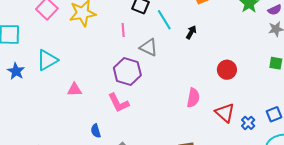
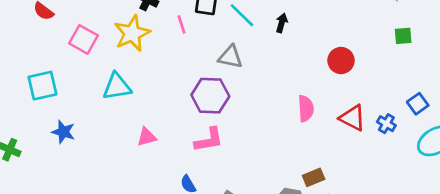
pink line: (123, 30) -> (182, 24), moved
cyan triangle: (47, 60) -> (117, 87), moved, turned 35
pink L-shape: (118, 103) -> (209, 140), turned -60

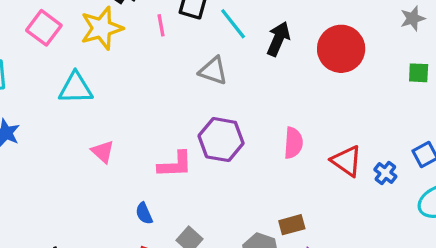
black arrow: (282, 23) -> (278, 39), size x1.5
red circle: (341, 61) -> (341, 49), moved, size x1.5
purple hexagon: (210, 96) -> (221, 140), moved
pink triangle: (147, 137) -> (103, 152), turned 50

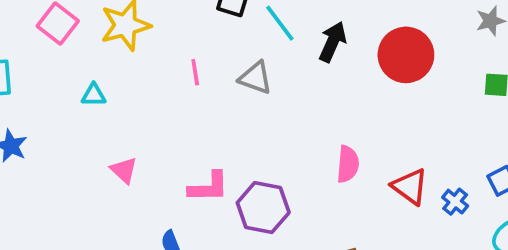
pink line: (161, 25) -> (195, 72), moved
cyan triangle: (76, 88) -> (94, 95), size x0.6
purple hexagon: (221, 140) -> (263, 208), moved

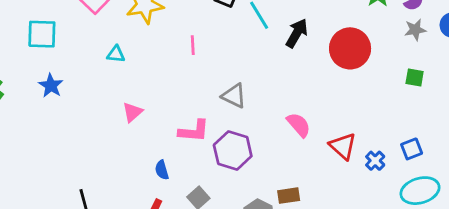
gray triangle: (255, 78) -> (234, 96), moved
pink semicircle: (348, 164) -> (299, 125), turned -52
pink triangle: (124, 170) -> (133, 112), turned 30

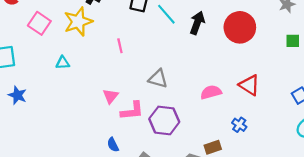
pink triangle: (133, 112) -> (111, 96), moved
pink semicircle: (299, 125) -> (211, 92), turned -54
red triangle: (343, 146) -> (249, 85), moved
blue cross: (375, 161) -> (239, 125), moved

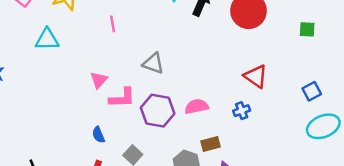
cyan triangle: (63, 63) -> (47, 39), size x1.5
pink semicircle: (211, 92) -> (197, 106), moved
blue cross: (239, 125) -> (242, 111), moved, turned 32

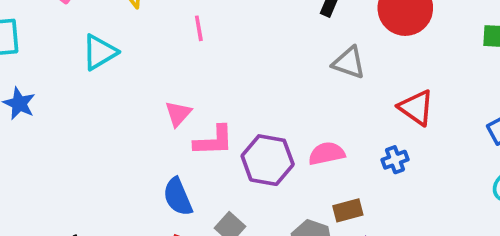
cyan triangle: (47, 39) -> (100, 52), turned -30
gray triangle: (153, 63) -> (349, 63), moved
blue semicircle: (98, 135) -> (178, 197), size x1.5

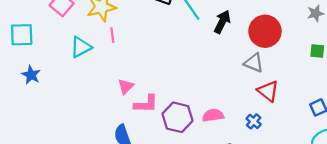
pink line: (199, 28) -> (112, 35), moved
gray triangle: (349, 63) -> (254, 63), moved
blue cross: (395, 160) -> (254, 121), turned -32

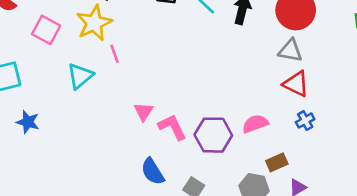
red triangle: (268, 91) -> (296, 84), moved
pink L-shape: (146, 104) -> (172, 127), turned -105
blue cross: (254, 121) -> (305, 121), turned 32

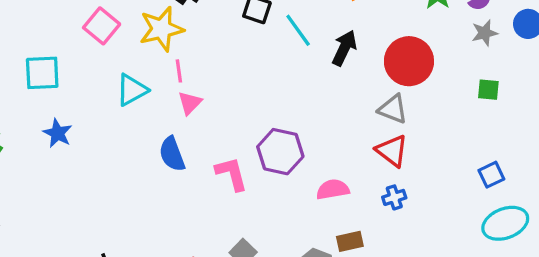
pink triangle: (144, 112) -> (190, 103), moved
purple hexagon: (213, 135) -> (280, 152), moved
blue semicircle: (153, 172) -> (172, 154), moved

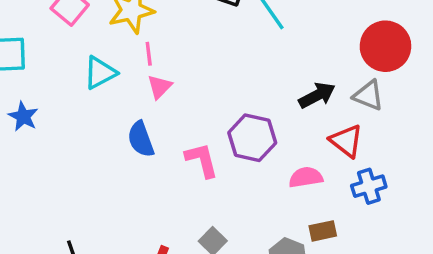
black arrow: (344, 48) -> (317, 95), moved, turned 36
red triangle: (392, 151) -> (346, 141), moved
blue cross: (394, 197) -> (369, 186), size x1.4

